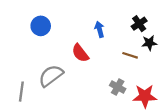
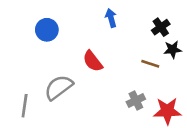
blue arrow: (100, 29) -> (111, 18), moved
gray cross: (118, 87) -> (136, 100), turned 35

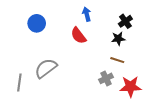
black star: (173, 49) -> (118, 39), moved
red semicircle: (93, 61) -> (78, 36), moved
brown line: (150, 64) -> (117, 60), moved

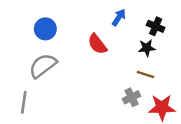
blue arrow: (87, 14) -> (119, 17), moved, turned 48
black cross: (125, 21) -> (156, 26), turned -32
gray semicircle: (46, 68) -> (43, 66), moved

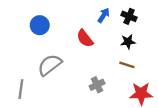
black cross: (156, 26) -> (129, 16), moved
gray semicircle: (43, 66) -> (50, 65), moved
gray cross: (132, 97) -> (97, 85), moved

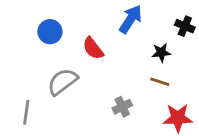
blue arrow: (104, 15) -> (131, 19), size x1.5
black cross: (129, 16) -> (185, 26), moved
red semicircle: (85, 38) -> (93, 48), moved

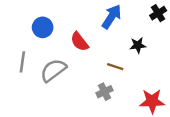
black cross: (185, 26) -> (158, 13), moved, turned 35
brown line: (160, 82) -> (115, 67), moved
gray line: (26, 112) -> (22, 62), moved

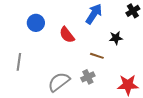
gray line: (22, 62) -> (19, 62), moved
gray semicircle: (53, 70) -> (59, 82), moved

